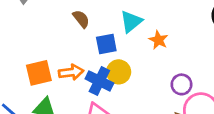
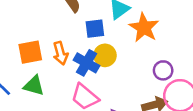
orange star: (158, 40) -> (144, 28), size x1.6
orange arrow: (71, 72) -> (60, 53), turned 80

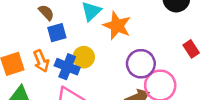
blue square: (95, 29) -> (57, 33), moved
purple circle: (163, 70) -> (141, 64), size x1.5

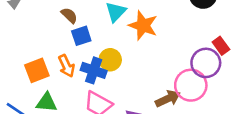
purple circle: (141, 64) -> (206, 63), moved

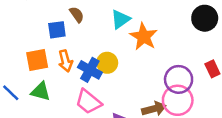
blue square: (81, 36) -> (57, 30), moved
purple circle: (206, 63) -> (179, 79), moved

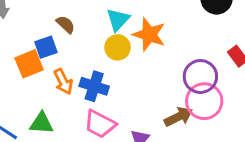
orange square: (37, 60) -> (29, 64), moved
yellow circle: (107, 63) -> (118, 47), moved

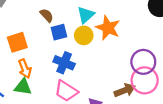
blue square: (46, 47) -> (59, 32), moved
orange arrow: (63, 82) -> (25, 69), moved

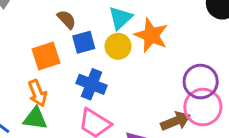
orange square: (17, 42) -> (46, 56), moved

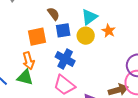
orange star: (151, 35) -> (109, 31), size x0.6

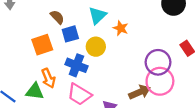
yellow circle: (86, 36) -> (96, 47), moved
orange arrow: (28, 61) -> (48, 78), moved

